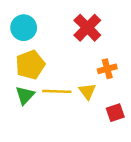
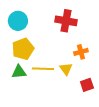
red cross: (87, 28) -> (66, 21), turned -35
green triangle: (25, 95) -> (19, 72), turned 42

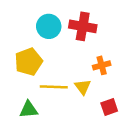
cyan circle: (18, 21) -> (49, 26), moved
green triangle: (19, 72) -> (29, 110), moved

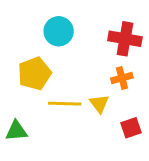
red cross: (83, 26) -> (125, 39), moved
green triangle: (29, 110) -> (16, 131), moved

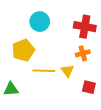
red square: (131, 128) -> (89, 87), turned 32

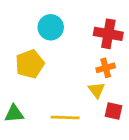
yellow line: (44, 71) -> (65, 118), moved
yellow triangle: (67, 71) -> (96, 90), moved

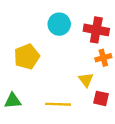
cyan circle: (51, 27) -> (59, 24), moved
orange cross: (106, 68) -> (103, 58), moved

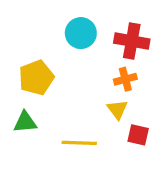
orange cross: (103, 58) -> (125, 79), moved
green triangle: (13, 101) -> (25, 122), moved

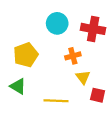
orange cross: (125, 79) -> (73, 56), moved
green triangle: (25, 122) -> (18, 86), turned 36

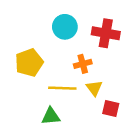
green triangle: (18, 86) -> (51, 116), moved, turned -36
yellow line: (56, 101) -> (62, 88), moved

